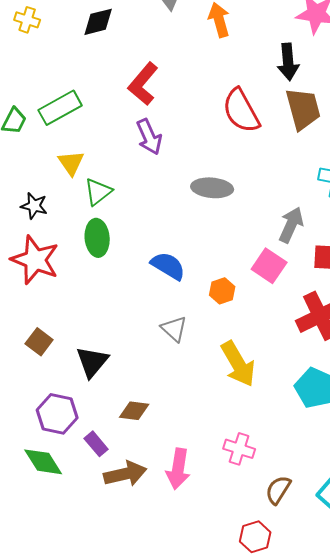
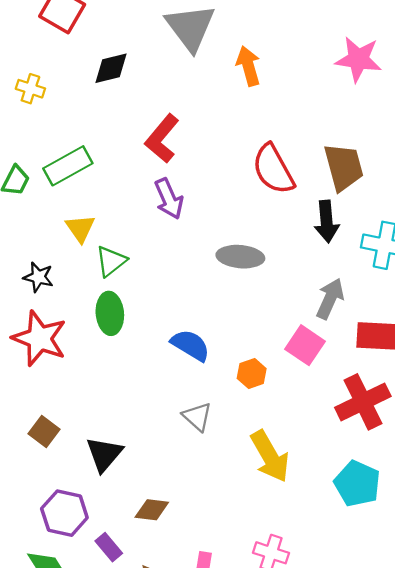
yellow cross: (27, 20) -> (30, 89), moved
black arrow: (288, 62) -> (327, 221), moved

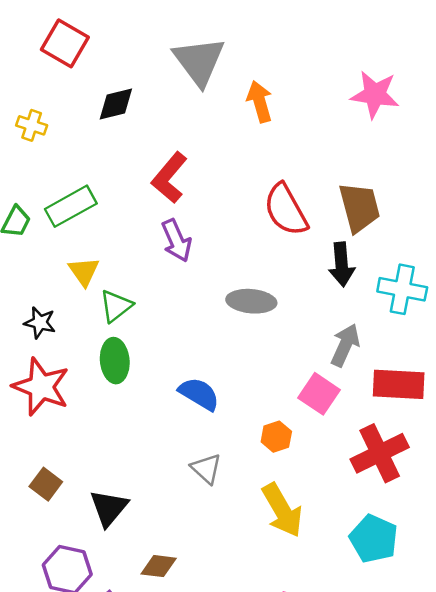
orange hexagon: (252, 374) -> (276, 437), moved

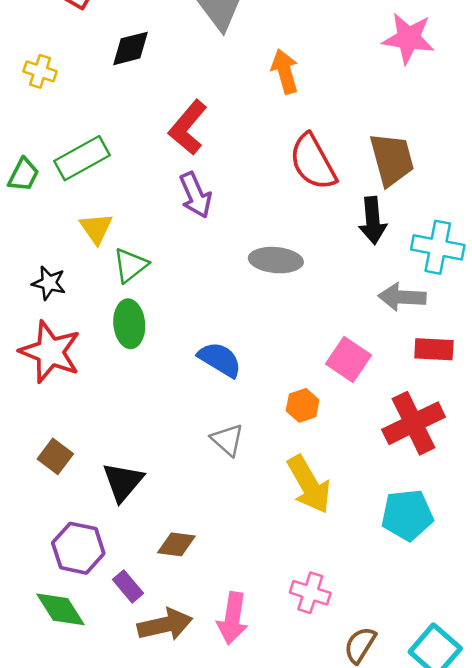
orange arrow: (260, 102) -> (285, 71), moved
gray arrow: (345, 345) -> (402, 297), moved, turned -111
red rectangle: (399, 384) -> (434, 349), size x0.7
cyan pentagon: (374, 539) -> (407, 515), turned -30

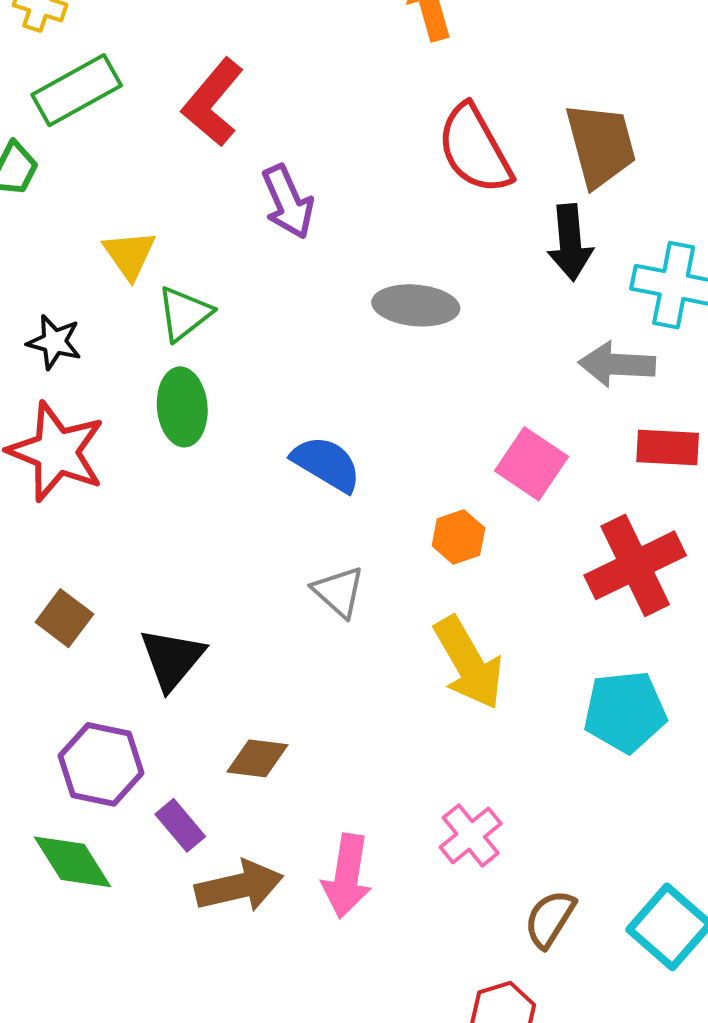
red L-shape: (188, 127) -> (213, 102), moved
green rectangle: (82, 158) -> (77, 90), moved
pink cross: (310, 593) -> (471, 835), turned 33

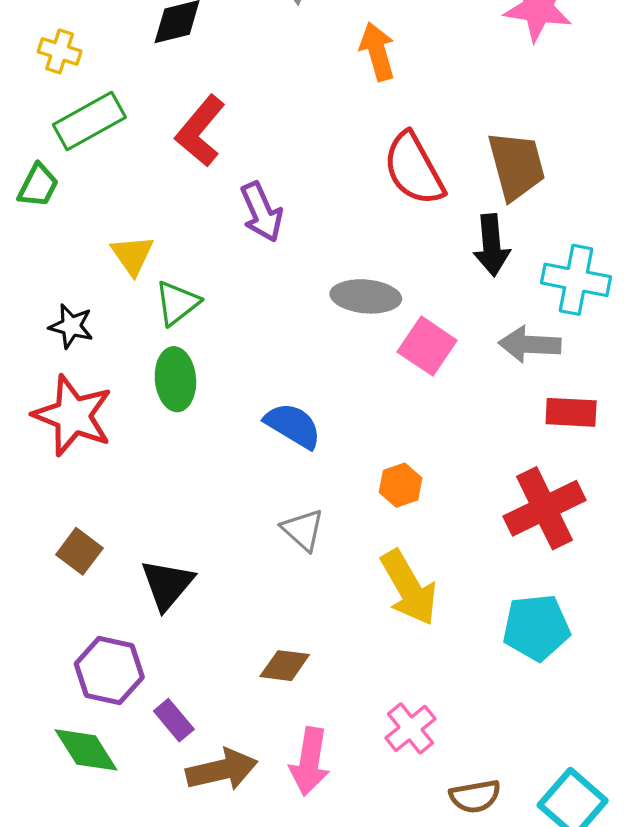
pink square: (532, 464) -> (427, 346), moved
brown diamond: (257, 758) -> (285, 666), moved
brown semicircle: (550, 919) -> (475, 796), turned -132

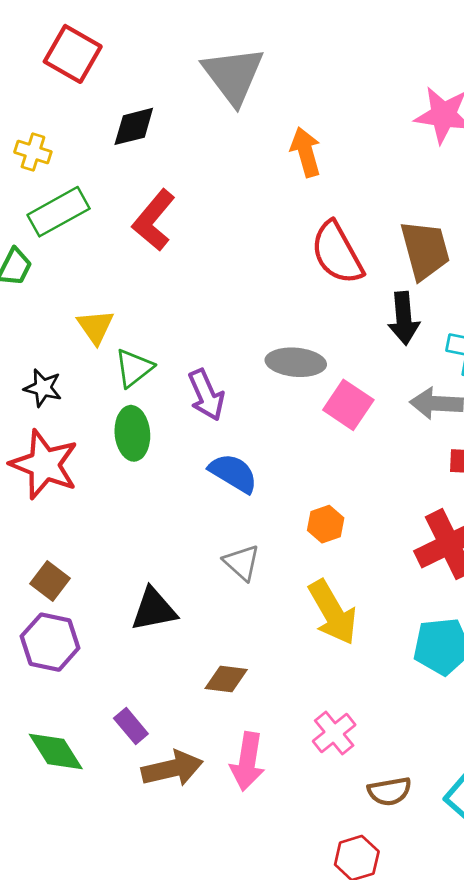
purple arrow: (262, 212) -> (206, 395), moved
black triangle: (167, 584) -> (154, 609), moved, turned 39
purple hexagon: (109, 670) -> (50, 642), moved

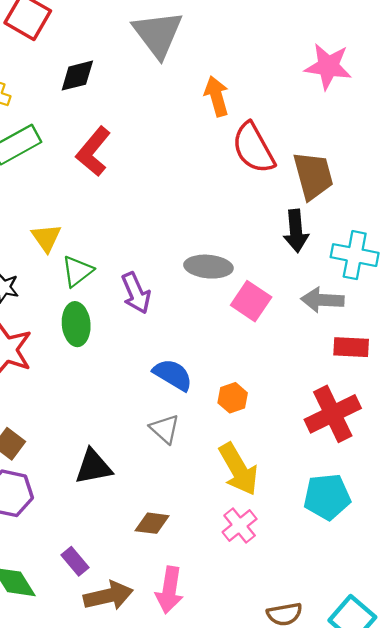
red semicircle: (337, 253) -> (253, 148), moved
blue semicircle: (233, 473) -> (173, 375), moved
pink cross: (334, 733) -> (240, 526), moved

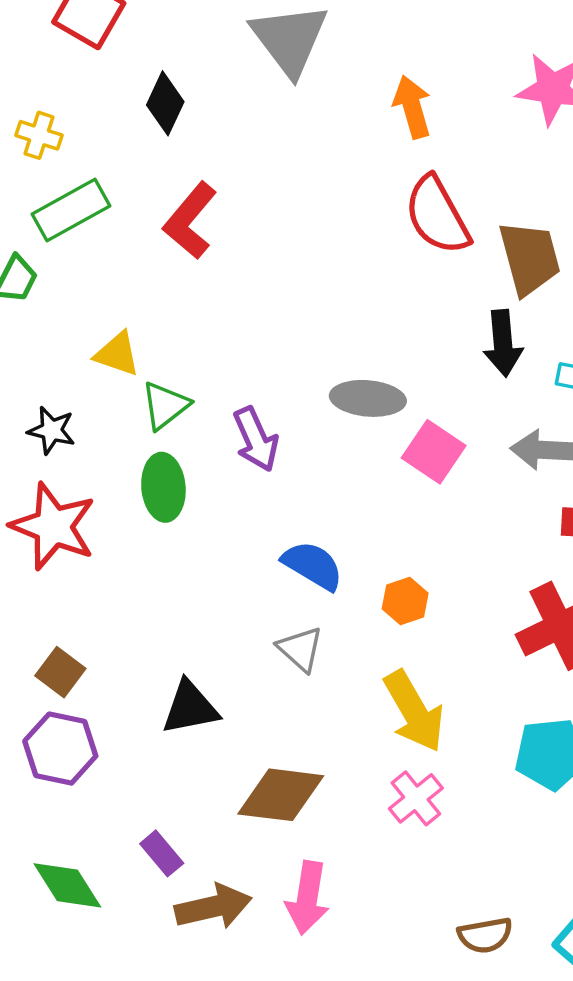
black diamond: (77, 76) -> (165, 103), turned -51
orange arrow: (217, 96) -> (412, 107), moved
yellow triangle: (46, 238) -> (117, 354), turned -36
brown diamond: (152, 523) -> (281, 795), size x1.6

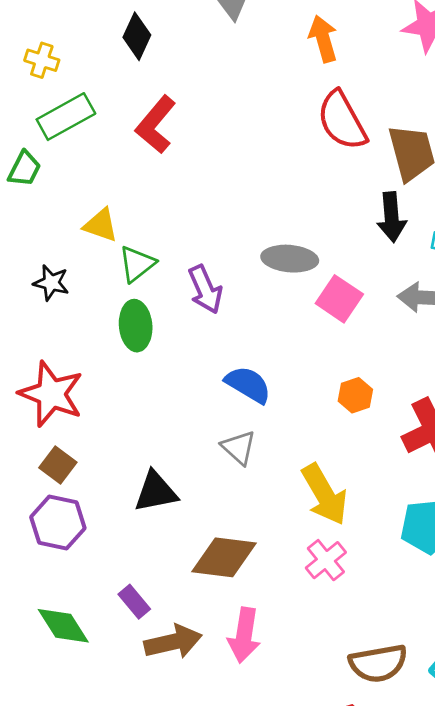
red star: (53, 526) -> (51, 394), moved
orange hexagon: (405, 601) -> (355, 395), moved
brown semicircle: (485, 935) -> (378, 663), size x1.4

